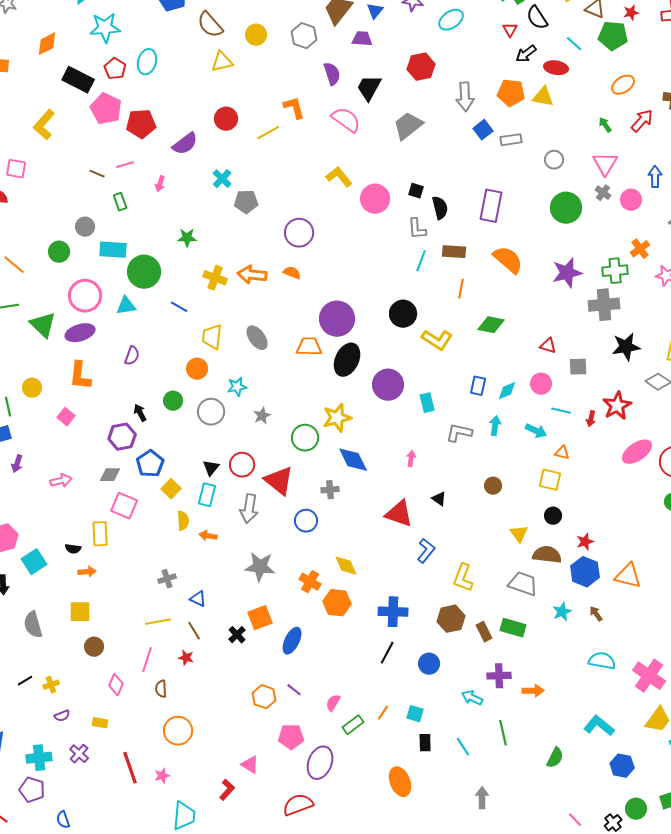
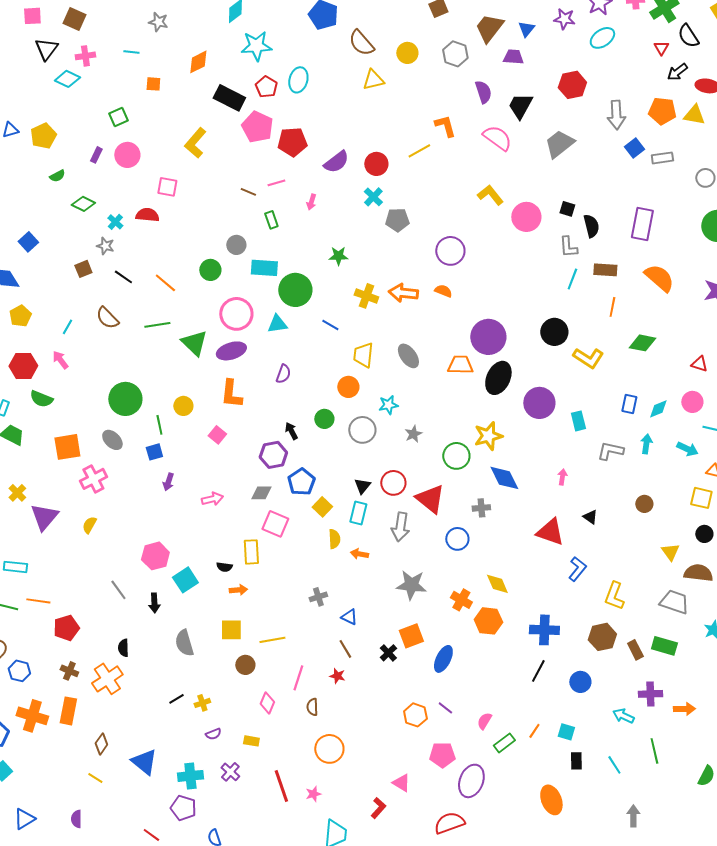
red circle: (226, 119) -> (376, 164), moved
yellow line: (158, 622) -> (272, 640), moved

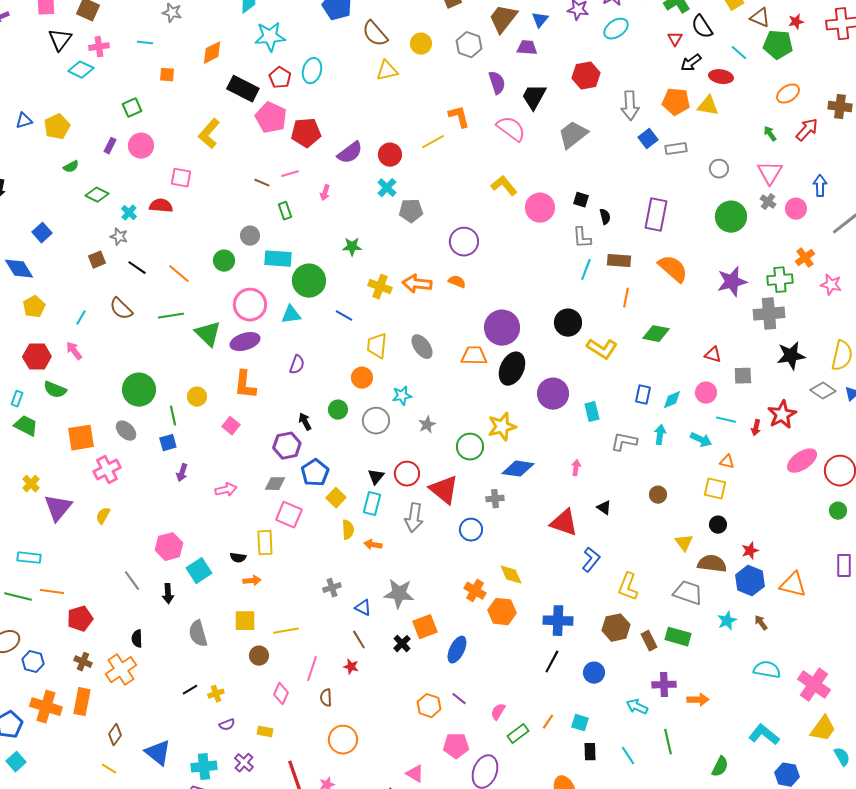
black semicircle: (591, 226) -> (605, 217), size x0.7
blue diamond: (504, 478) -> (518, 469), turned -56
gray star: (411, 585) -> (399, 594), moved

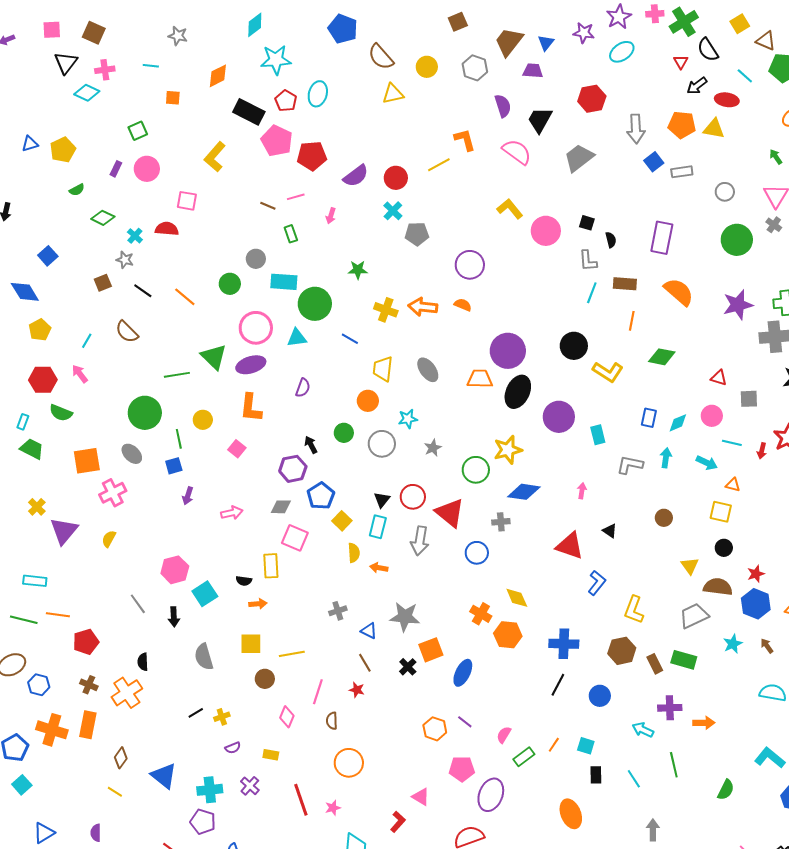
green line: (171, 316) -> (177, 375), moved
gray trapezoid: (688, 593) -> (694, 616), turned -44

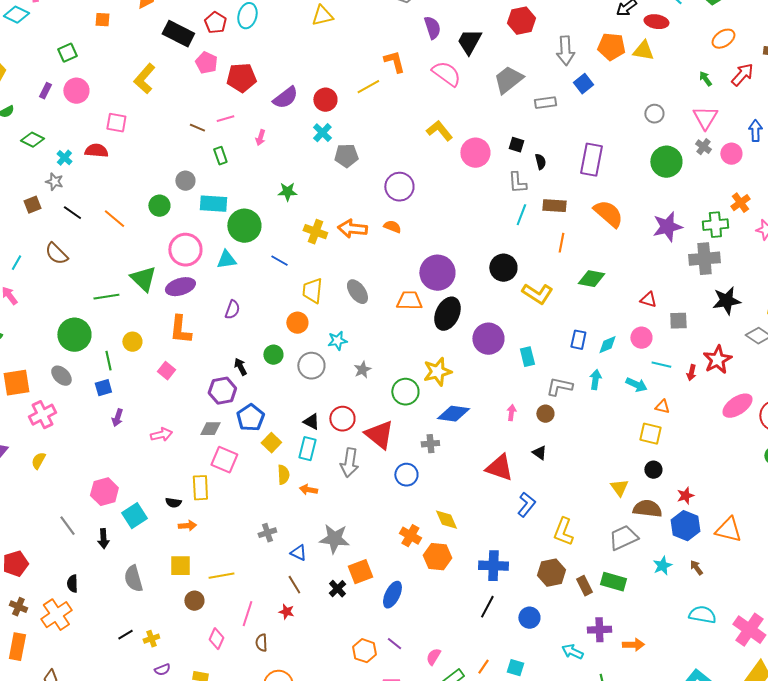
pink pentagon: (277, 141) -> (206, 63), size x0.7
gray rectangle: (682, 172) -> (545, 103), moved
black triangle: (382, 500) -> (311, 422), turned -42
brown circle: (664, 518) -> (545, 414), moved

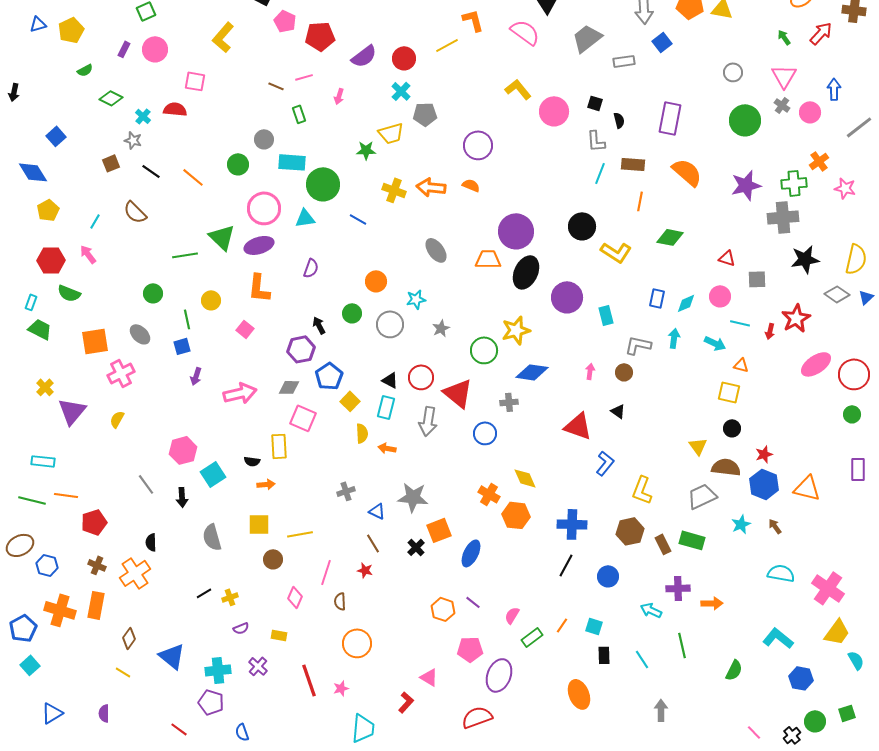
yellow trapezoid: (312, 291) -> (391, 133), moved, turned -112
green circle: (74, 335) -> (153, 293), size x0.6
pink arrow: (161, 435) -> (240, 393), size x1.5

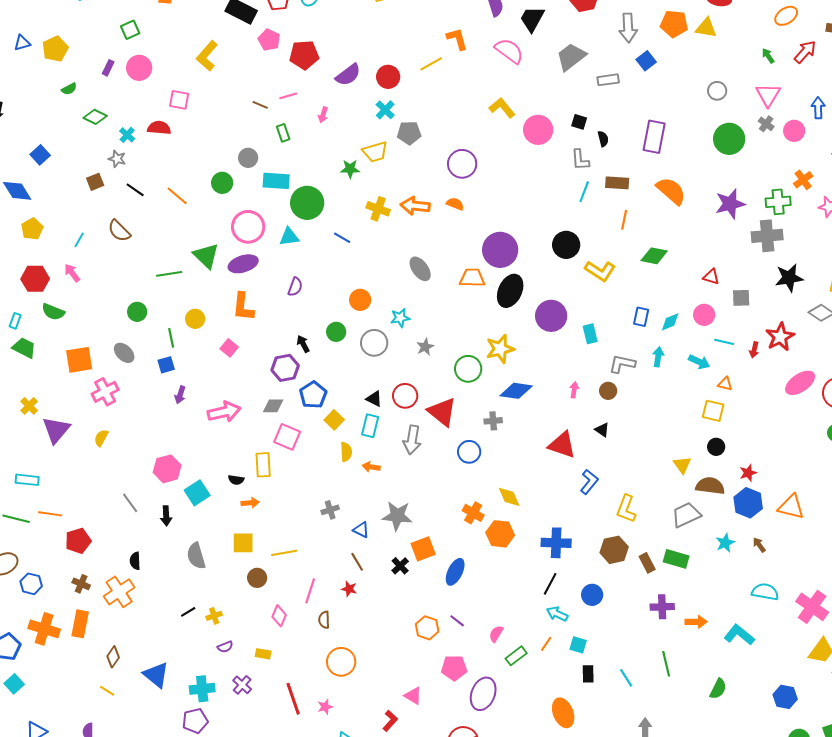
cyan arrow: (651, 610) -> (557, 614), moved
cyan L-shape: (778, 638) -> (739, 635), moved
purple pentagon: (211, 702) -> (195, 721), turned -30

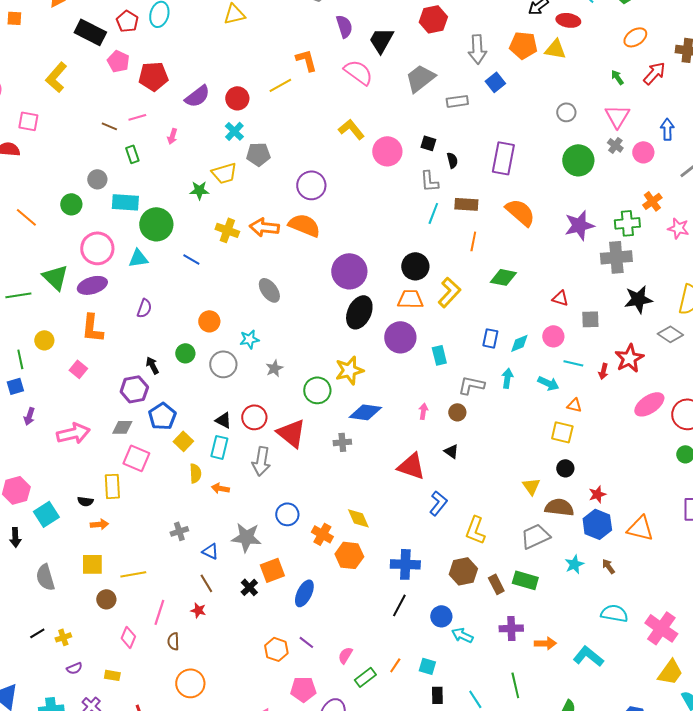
orange semicircle: (455, 204) -> (304, 225), size x1.8
yellow L-shape: (600, 271) -> (449, 292), turned -80
orange trapezoid: (472, 278) -> (410, 299), moved
blue circle: (469, 452) -> (287, 514), moved
cyan arrow: (557, 614) -> (462, 635), moved

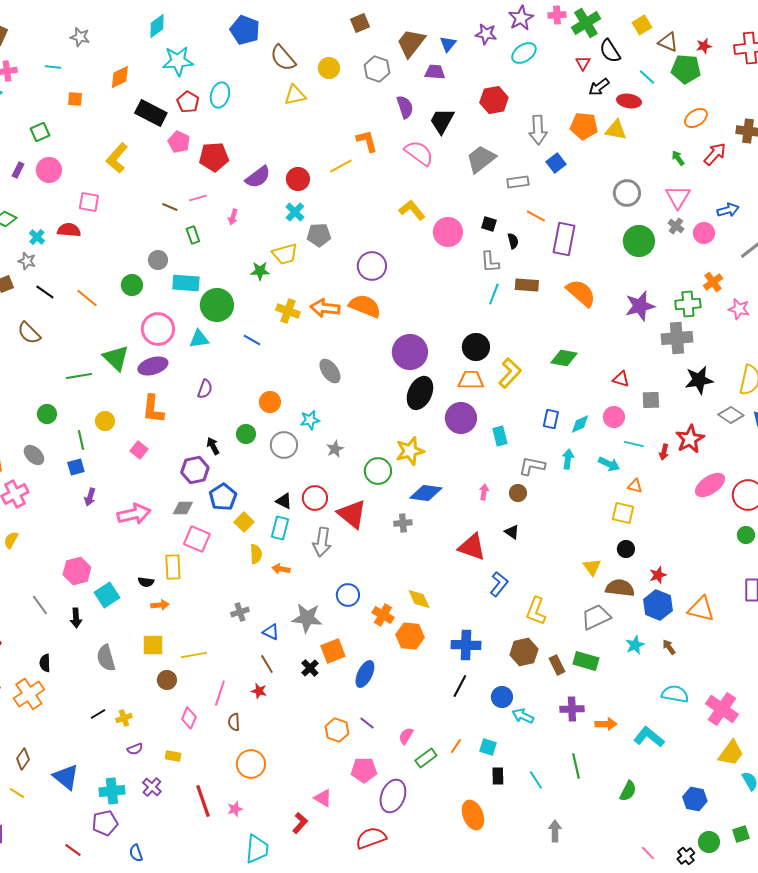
gray circle: (566, 112) -> (627, 193), size x1.4
blue arrow: (667, 129) -> (728, 210), turned 75
orange line: (473, 241) -> (536, 216), moved, turned -72

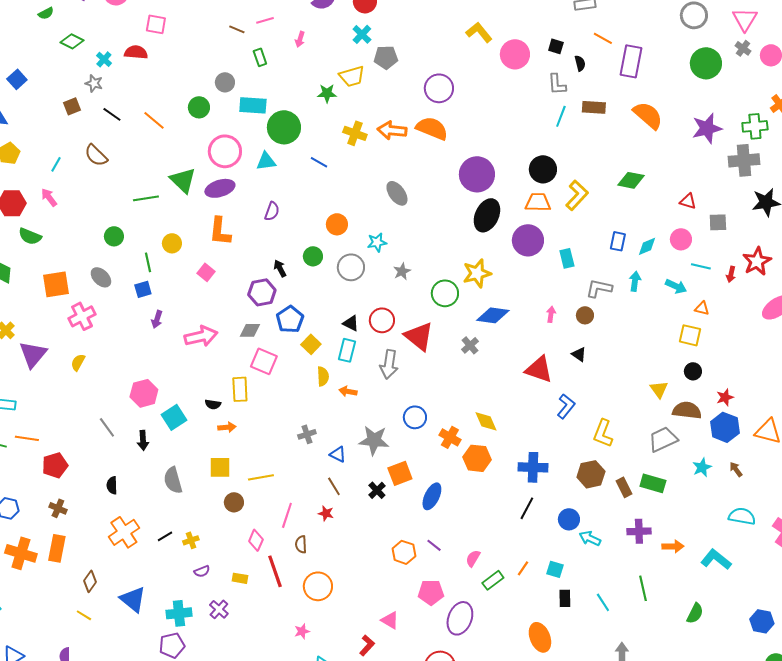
gray cross: (403, 523) -> (470, 345), turned -36
orange cross: (29, 694) -> (124, 532), moved
red line: (203, 801) -> (275, 571), moved

